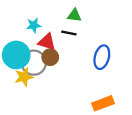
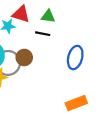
red triangle: (47, 42) -> (21, 14), moved

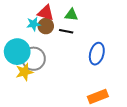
brown circle: (24, 58) -> (46, 26), moved

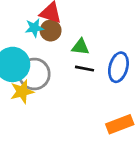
green triangle: (71, 15) -> (80, 47), moved
black line: (66, 31) -> (85, 69), moved

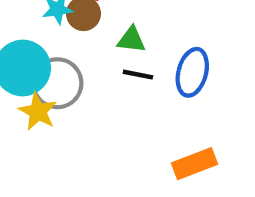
yellow star: (22, 92) -> (38, 112), turned -30

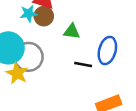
black line: (138, 75) -> (83, 64), moved

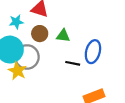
cyan star: (29, 14) -> (16, 22), moved
brown circle: (44, 16) -> (40, 34), moved

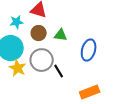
gray circle: (27, 57) -> (42, 60), moved
black line: (73, 63) -> (59, 71), moved, turned 48

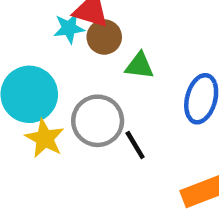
cyan star: (17, 22) -> (69, 28), moved
brown circle: (39, 33) -> (104, 37), moved

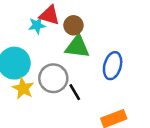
brown circle: (104, 37) -> (73, 25), moved
green triangle: (139, 66) -> (77, 47), size x1.5

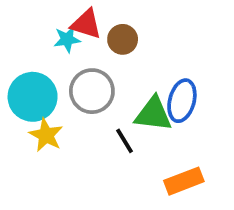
green triangle: (77, 47) -> (153, 114), moved
gray circle: (53, 78) -> (92, 91), moved

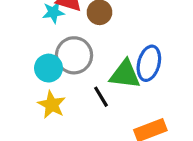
cyan circle: (33, 97) -> (49, 68), moved, size x0.7
yellow star: (46, 135) -> (52, 105), moved

